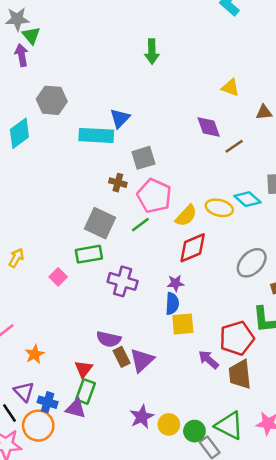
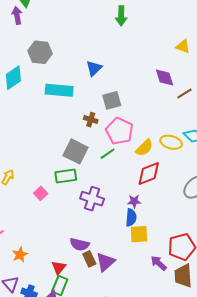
cyan rectangle: (96, 135) -> (59, 90), moved

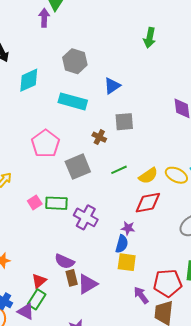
gray hexagon: (40, 52) -> (75, 61), moved
pink pentagon: (119, 131) -> (45, 144), moved
gray square: (75, 151) -> (78, 167), turned 30
green line: (108, 154) -> (119, 170), moved
green rectangle: (66, 176) -> (56, 203), moved

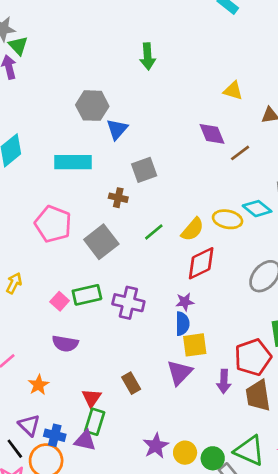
gray hexagon: (75, 61) -> (92, 106), moved
purple semicircle: (64, 261) -> (65, 344), moved
purple triangle: (87, 284) -> (180, 373), moved
purple arrow: (141, 295) -> (224, 381), turned -126

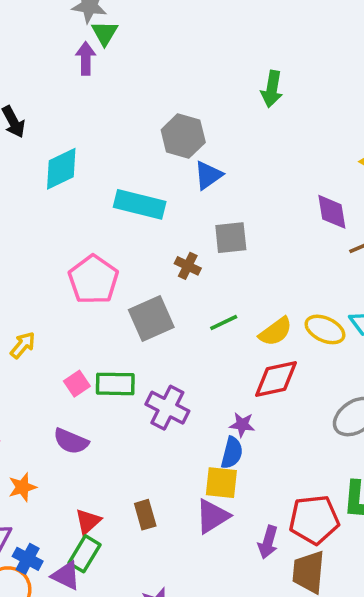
yellow square: (195, 345) -> (221, 483), moved

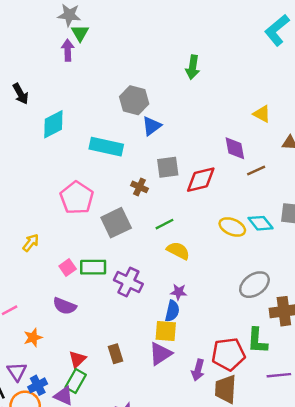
yellow semicircle: (276, 332) -> (178, 251), moved, turned -115
red diamond: (276, 379) -> (201, 180), moved
blue cross: (28, 559) -> (38, 385), turned 36

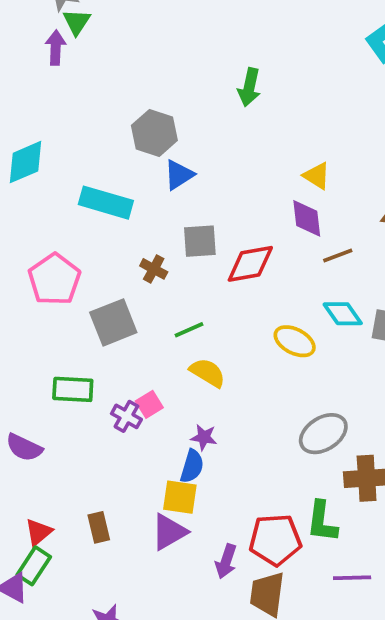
yellow triangle: (262, 114) -> (317, 176), moved
cyan diamond: (261, 223) -> (343, 314), moved
pink square: (68, 267) -> (149, 404), moved
purple cross: (128, 282) -> (126, 416), size x0.7

